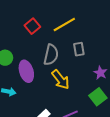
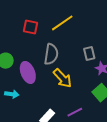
red square: (32, 26) -> (30, 27), turned -35
gray rectangle: (79, 49) -> (89, 54), moved

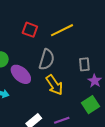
purple ellipse: (28, 72) -> (21, 74), turned -35

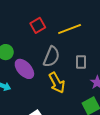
red square: (30, 30) -> (38, 25), turned 35
gray rectangle: (84, 64) -> (81, 62), moved

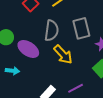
gray rectangle: (81, 62) -> (81, 28), size x1.5

